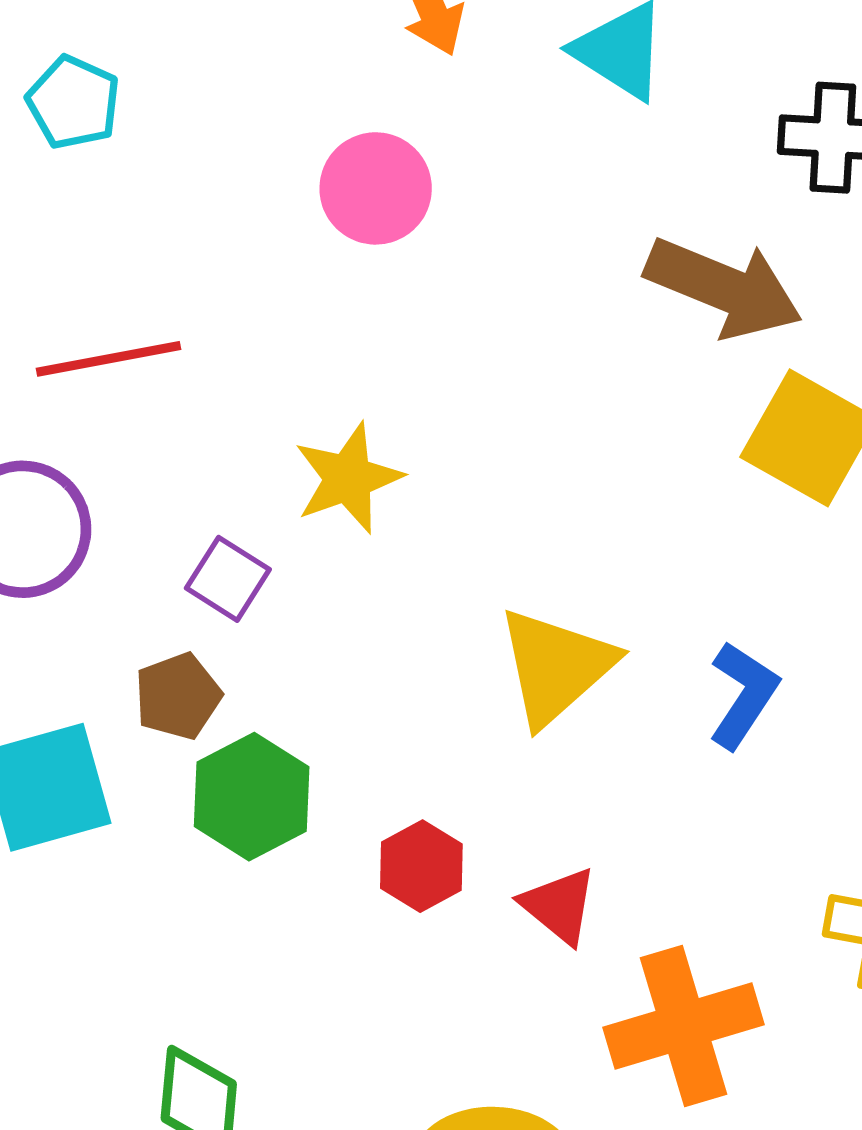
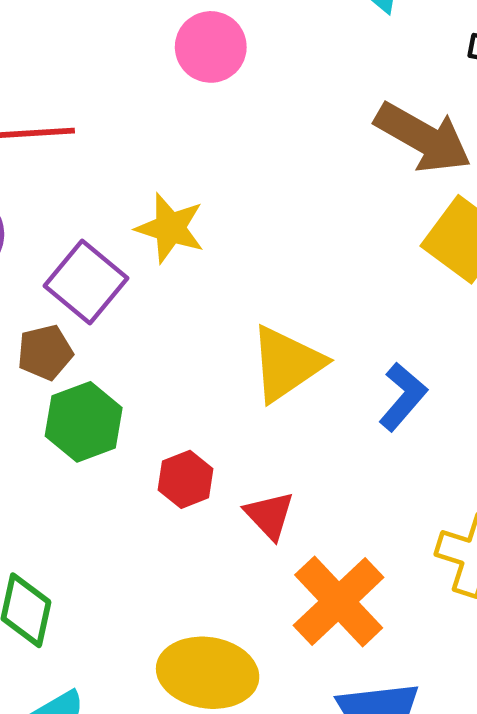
yellow star: (348, 478) -> (170, 228), turned 30
purple square: (228, 579) -> (86, 282), size x1.5
orange cross: (684, 1026) -> (339, 601), turned -34

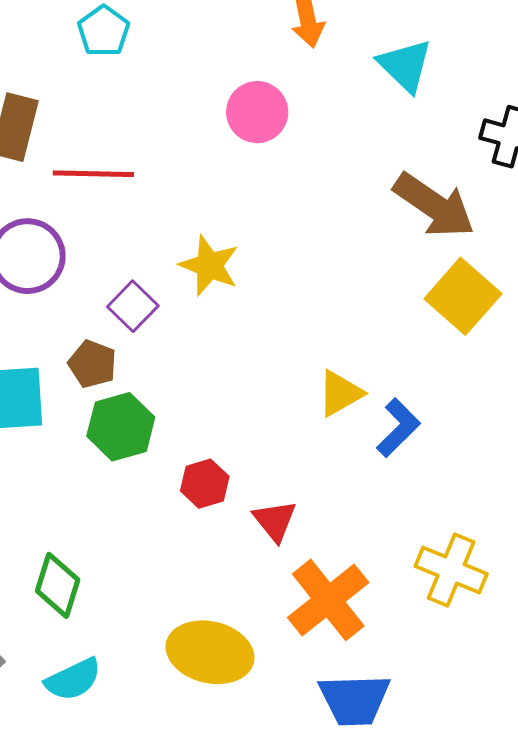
purple square: (86, 282) -> (133, 306), size x0.7
brown pentagon: (45, 352) -> (92, 364), turned 30
yellow triangle: (287, 364) -> (340, 393), moved, size x0.7

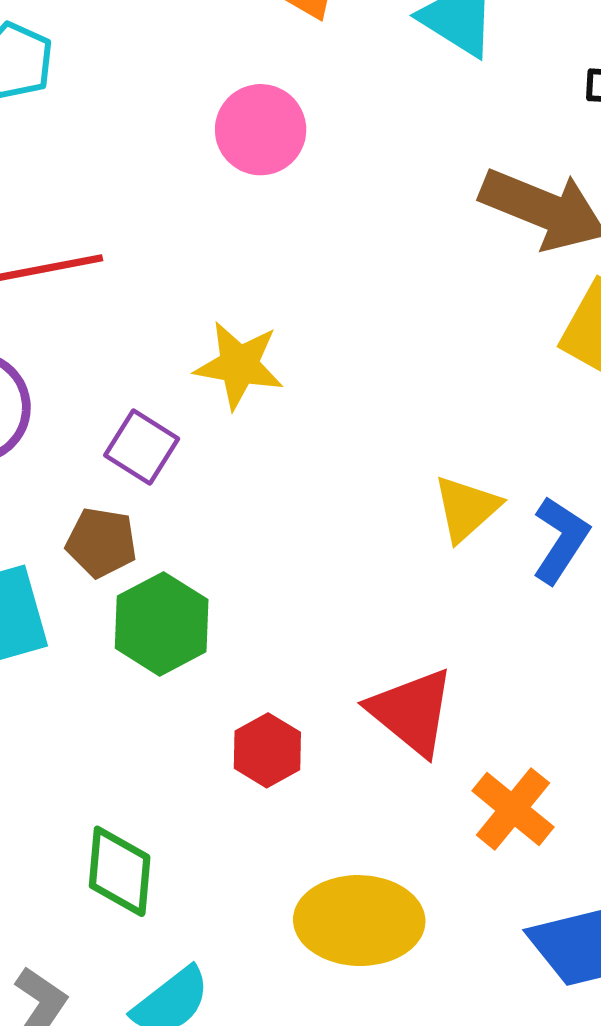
red hexagon: (205, 484) -> (267, 750), moved
red triangle: (275, 521) -> (412, 712), size x1.4
orange cross: (328, 600) -> (513, 809), size x0.7

